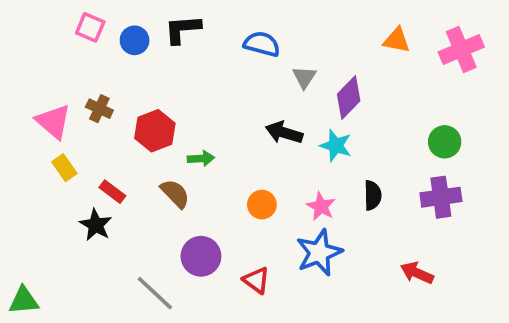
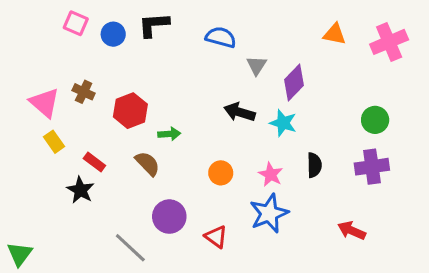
green triangle: (24, 301) -> (20, 254), turned -48

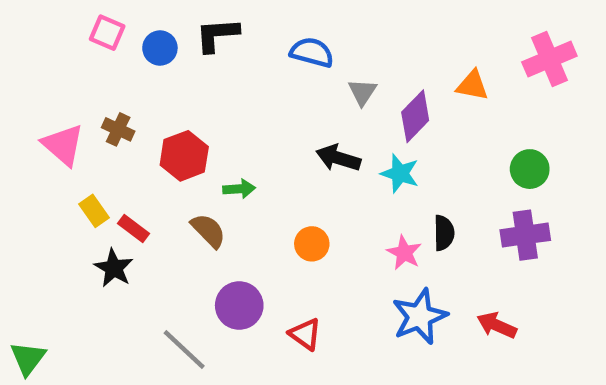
orange triangle: (335, 34) -> (472, 85), moved
yellow rectangle: (54, 142) -> (94, 211), moved
pink star: (271, 174) -> (404, 253), moved
blue star: (269, 213) -> (420, 316), moved

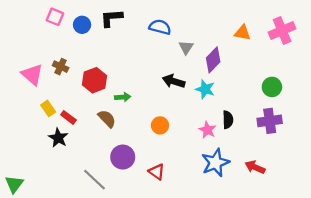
orange triangle: (472, 85) -> (243, 33), moved

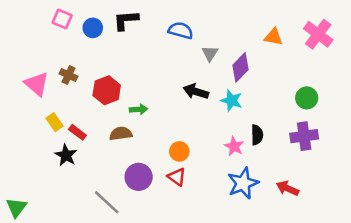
pink cross: (282, 30) -> (318, 34), turned -30
brown semicircle: (107, 119) -> (121, 134), turned -54
orange circle: (160, 125) -> (179, 151), moved
red triangle: (157, 172) -> (177, 177), moved

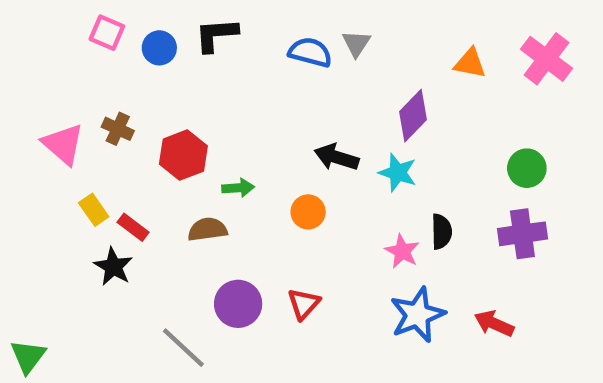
gray triangle: (210, 53) -> (356, 43), moved
orange circle: (179, 151) -> (308, 212), moved
red triangle: (177, 177) -> (304, 304), turned 36

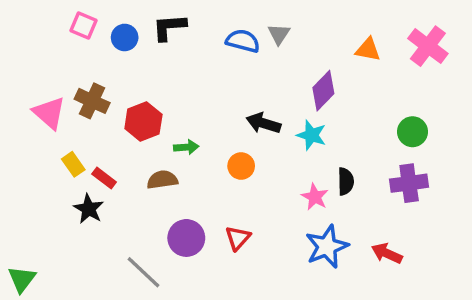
brown cross: (118, 129) -> (92, 101), size x1.4

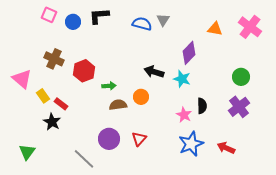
pink triangle: (49, 113) -> (22, 79), moved
brown semicircle: (162, 180) -> (118, 105), moved
purple cross: (409, 183) -> (239, 107), turned -30
green triangle: (22, 279) -> (27, 152), moved

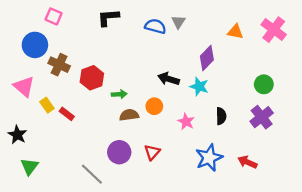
blue circle: (73, 22) -> (35, 45), moved, size x1.5
pink star: (184, 115) -> (186, 122), moved
black star: (52, 122) -> (17, 135), moved

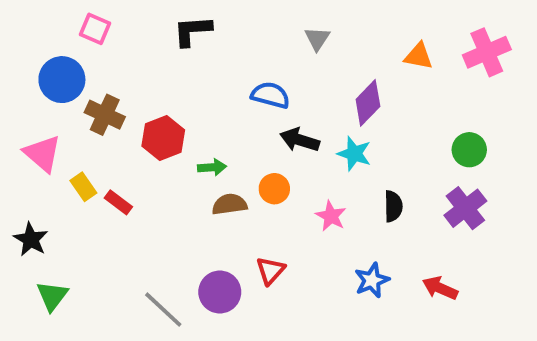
blue semicircle: (155, 26) -> (270, 95), moved
pink cross: (274, 30) -> (487, 52), turned 30
purple circle: (119, 152) -> (220, 292), moved
blue star: (209, 158) -> (372, 280), size x0.7

